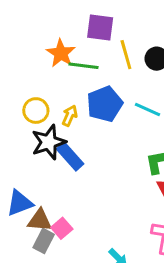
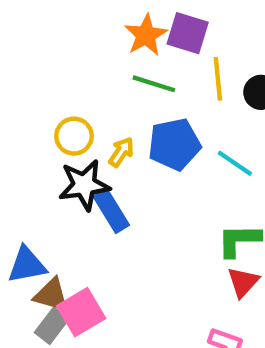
orange star: (61, 53) -> (146, 35), moved
pink square: (62, 228) -> (81, 312), size x1.5

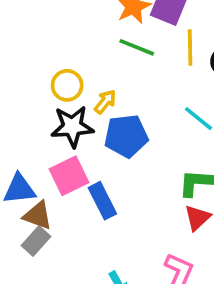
blue pentagon: (174, 144) -> (126, 136), moved
blue rectangle: (111, 211) -> (102, 201), moved
pink square: (81, 312) -> (69, 176), moved

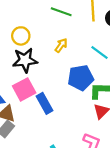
yellow arrow: (105, 102) -> (61, 45), moved
blue pentagon: (126, 136) -> (81, 78), moved

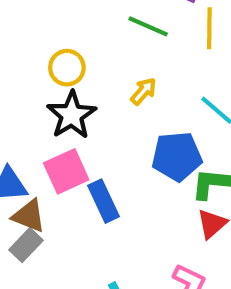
black star: (25, 60) -> (72, 115), turned -30

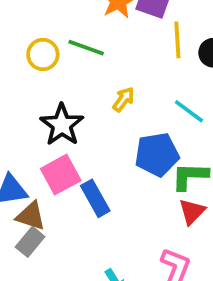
green line: (148, 26) -> (86, 48), moved
yellow circle: (67, 68) -> (43, 55), moved

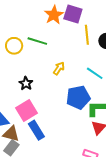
black star: (62, 125) -> (26, 83), size x0.6
blue rectangle: (95, 198) -> (36, 130), moved

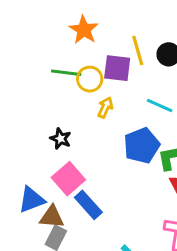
purple square: (73, 14) -> (117, 68), moved
yellow circle: (14, 46) -> (90, 79), moved

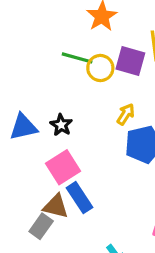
yellow arrow: (105, 107) -> (126, 114), moved
blue triangle: (32, 200) -> (23, 127), moved
brown triangle: (52, 217) -> (56, 206), moved

